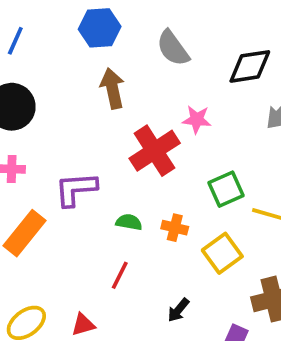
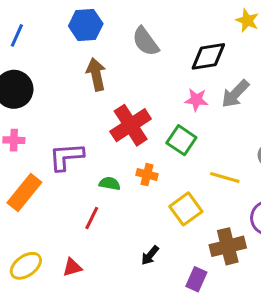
pink star: (197, 120) -> (196, 100), moved
green square: (226, 189) -> (181, 140), moved, turned -32
orange cross: (175, 228) -> (147, 175), moved
red line: (120, 275) -> (92, 218), moved

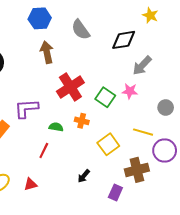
pink star: (196, 100) -> (130, 91), moved
yellow line: (225, 178) -> (143, 132), moved

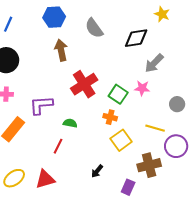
orange cross: (82, 121) -> (110, 117), moved
red triangle: (30, 184) -> (45, 179), size x1.5

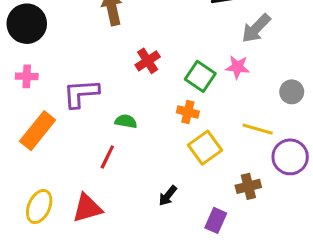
red cross: (84, 84) -> (148, 61), size x0.6
brown cross: (149, 165) -> (248, 186), size x0.7
yellow ellipse: (14, 178) -> (39, 207), turned -30

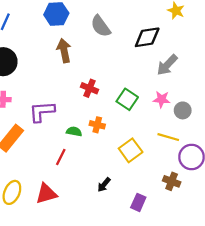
red cross: (148, 61) -> (90, 88), turned -35
pink star: (237, 67) -> (162, 99), moved
gray circle: (292, 92) -> (183, 110), moved
orange cross: (188, 112) -> (97, 125), moved
brown cross: (248, 186) -> (172, 181), moved, turned 35

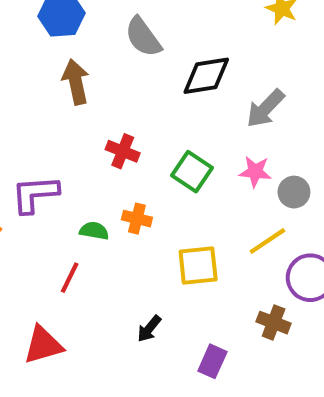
black diamond: (147, 37) -> (206, 76), moved
yellow line: (168, 137) -> (267, 241), turned -50
yellow square: (131, 150) -> (198, 265), turned 30

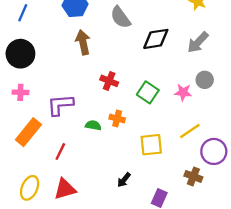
gray arrow: (265, 108) -> (198, 42), moved
gray circle: (294, 192) -> (205, 80), moved
red line: (70, 278) -> (60, 151), moved

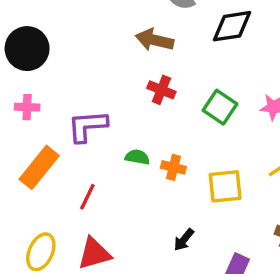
brown arrow: (83, 42) -> (155, 40), moved, turned -65
orange cross: (117, 118) -> (173, 167), moved

